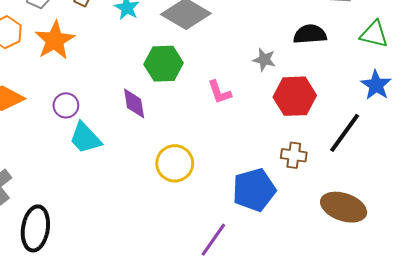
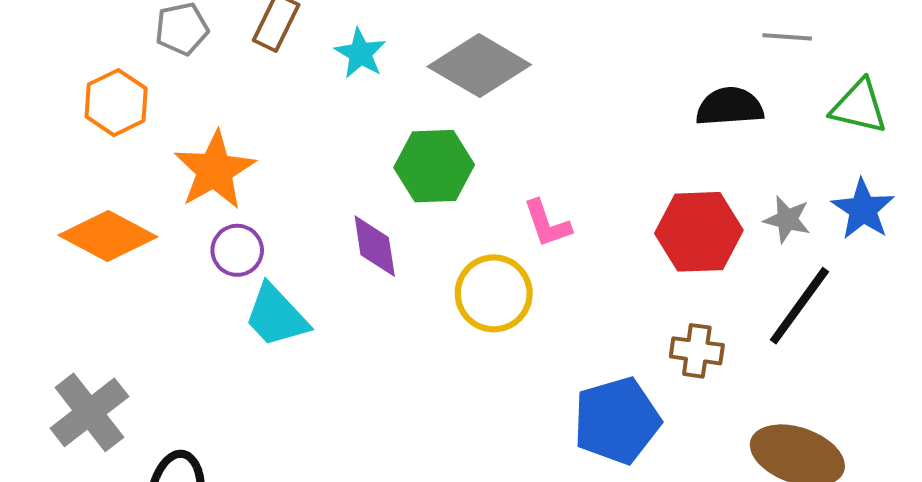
orange star: (55, 40) -> (215, 170), moved
gray star: (264, 60) -> (787, 219), moved
yellow circle: (175, 163) -> (494, 293), moved

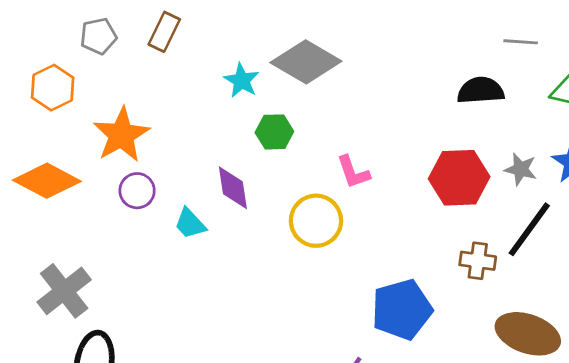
cyan star: (360, 53) -> (242, 80), moved
green hexagon: (434, 166) -> (274, 132), size x0.7
cyan trapezoid: (276, 316) -> (190, 224), moved, size x0.7
brown cross: (697, 351) -> (478, 261), moved
gray cross: (89, 412) -> (64, 291), moved

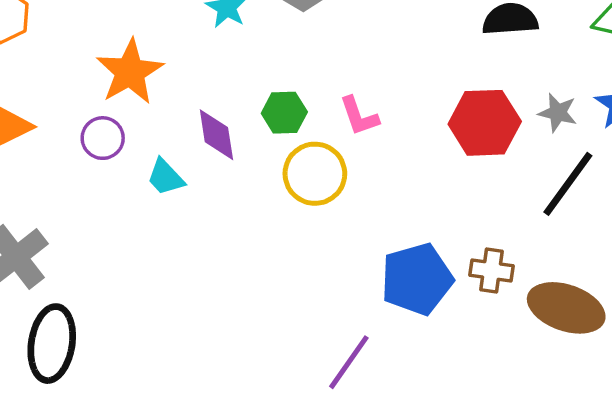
green hexagon: (274, 132) -> (284, 113), moved
orange star: (121, 135) -> (130, 72), moved
brown cross: (478, 261) -> (491, 271), moved

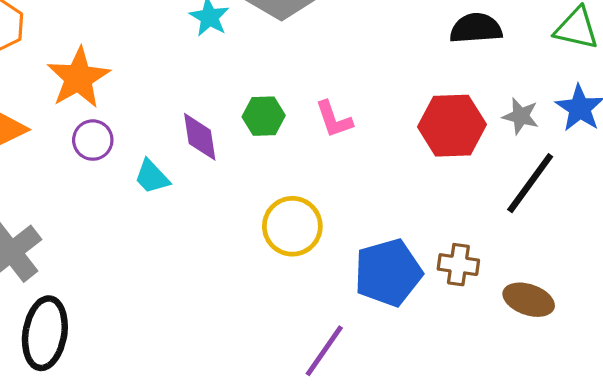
orange star: (130, 72) -> (78, 78), moved
yellow circle: (315, 174) -> (292, 226), moved
brown ellipse: (566, 308) -> (529, 300), size x0.7

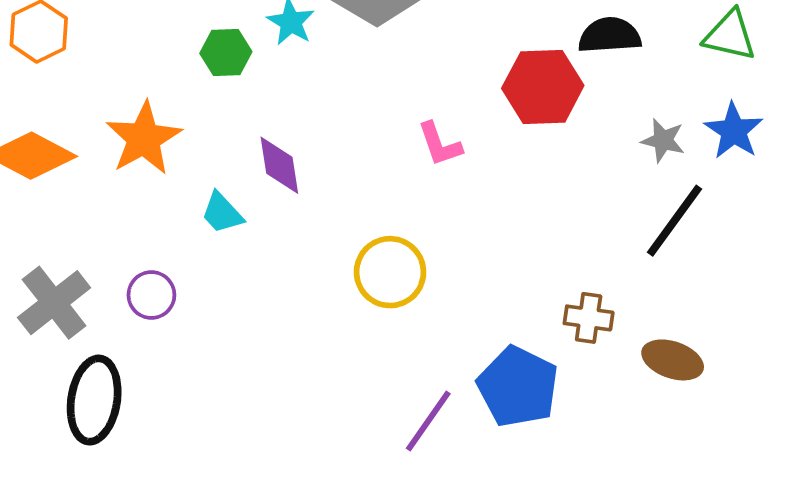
orange star: (78, 78) -> (144, 138), moved
green hexagon: (264, 116) -> (226, 53), moved
red hexagon: (452, 126) -> (543, 87), moved
purple circle: (93, 140) -> (151, 295), moved
blue pentagon: (388, 273) -> (518, 387), moved, turned -30

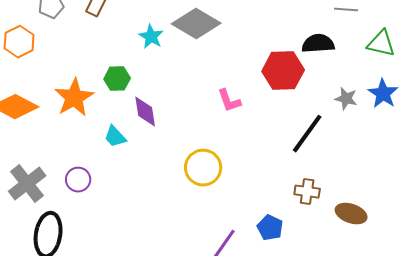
green hexagon: (226, 53) -> (117, 79), moved
black line: (674, 221) -> (307, 134), moved
blue pentagon: (518, 387) -> (270, 228), size x0.6

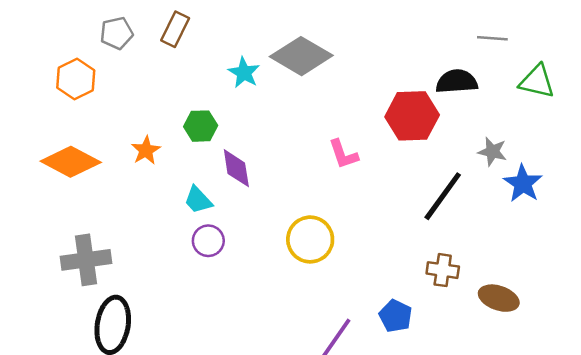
blue star: (383, 94) -> (523, 183), moved
orange star: (74, 98) -> (146, 150), size x0.6
purple circle: (78, 180) -> (208, 241), moved
gray cross: (27, 184) -> (86, 260), turned 30

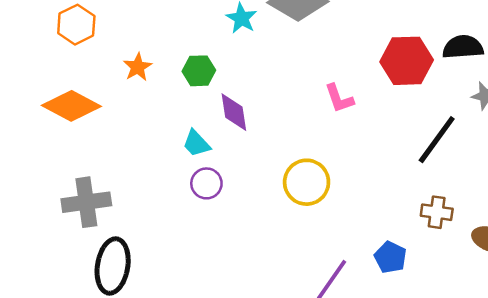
black semicircle: (457, 82) -> (463, 47), moved
orange star: (146, 150) -> (138, 67), moved

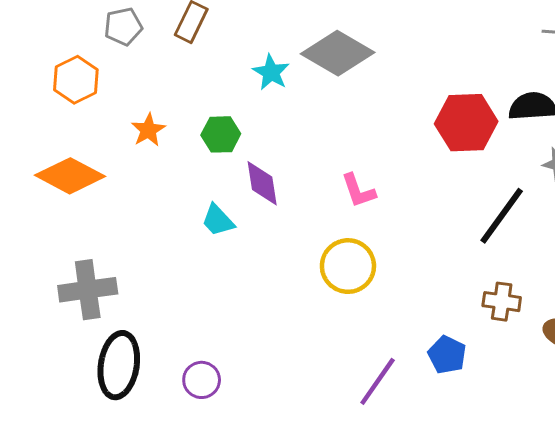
pink L-shape: (339, 98) -> (358, 191), moved
purple circle: (206, 183) -> (202, 380), moved

